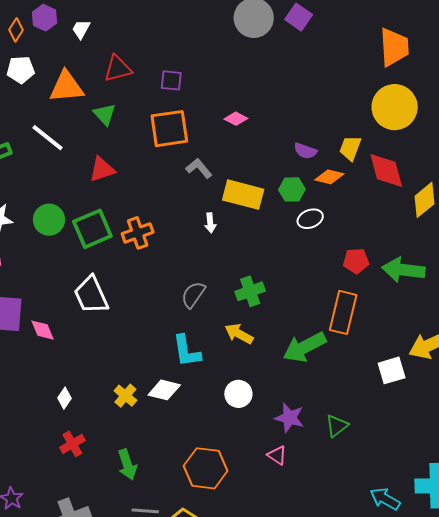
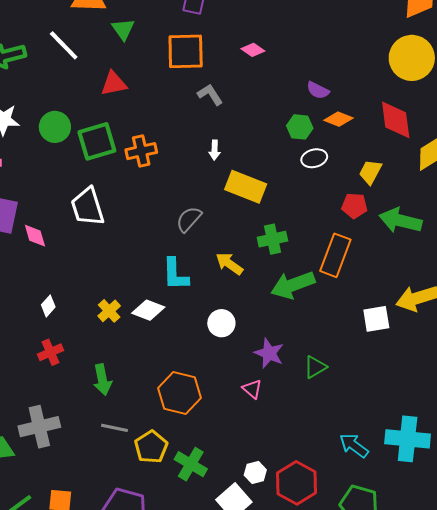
yellow trapezoid: (350, 148) -> (370, 172), moved
yellow rectangle: (243, 195) -> (246, 187), moved
green cross: (250, 291) -> (272, 239), moved

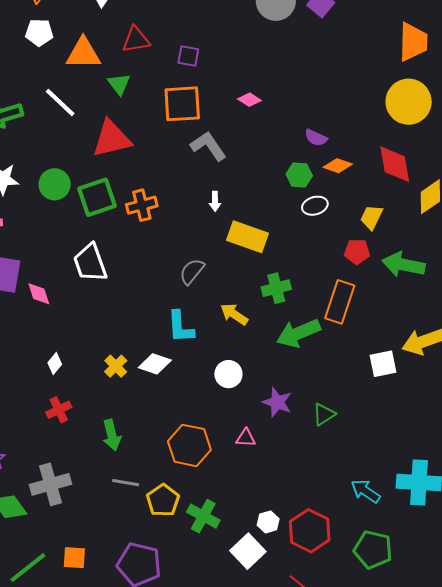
red triangle: (114, 84) -> (112, 139), size x1.5
gray L-shape: (210, 95) -> (208, 146), size x1.4
pink triangle: (252, 389) -> (246, 438), moved, turned -35

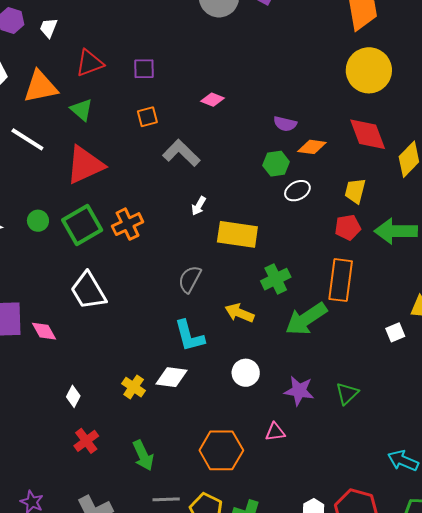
orange square: (182, 104) -> (147, 117), size x0.5
green circle: (55, 184) -> (38, 221), size x0.7
white arrow: (215, 201) -> (199, 206), turned 42
white square: (383, 364) -> (395, 332), size x0.7

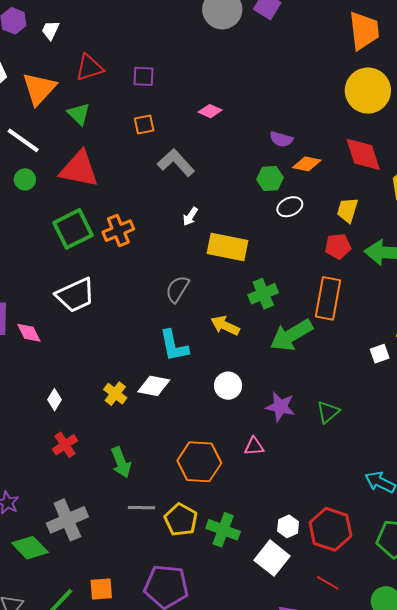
orange triangle: (41, 87) -> (39, 89), turned -39
red triangle: (85, 165) -> (79, 169), turned 33
green circle: (38, 221) -> (25, 179), moved
white trapezoid: (88, 291) -> (75, 295), turned -87

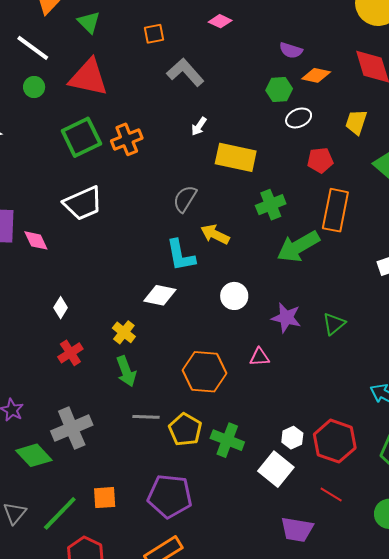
red pentagon: (338, 246) -> (320, 160), moved
yellow arrow: (225, 326) -> (215, 234), moved
yellow cross: (115, 394) -> (124, 332), moved

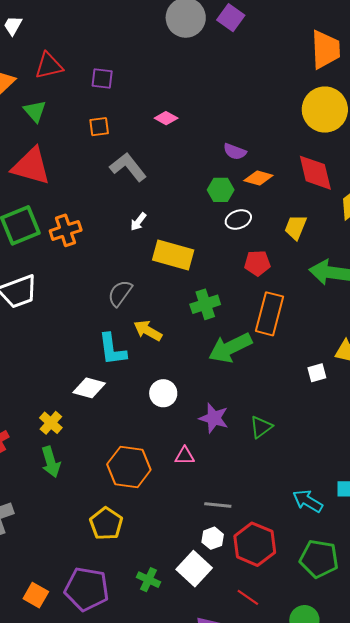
gray line: (146, 417) -> (218, 505), moved
green cross: (227, 440) -> (148, 580), moved, size x0.7
orange square: (105, 498) -> (36, 595), moved, turned 30

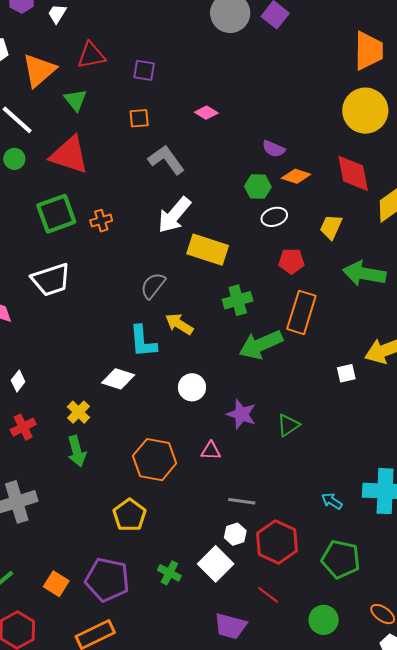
white arrow: (138, 222) -> (174, 215), size x2.0
orange cross: (66, 230) -> (101, 221), size x0.7
cyan arrow: (308, 501) -> (332, 501), size x0.7

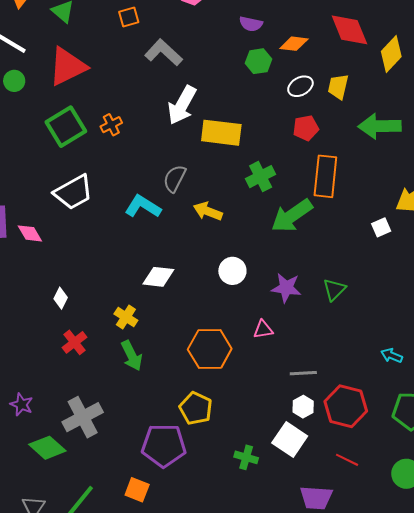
purple semicircle: (274, 149) -> (251, 24), moved
red triangle: (69, 155) -> (67, 66), turned -33
white ellipse: (274, 217) -> (300, 86), moved
cyan L-shape: (143, 341) -> (143, 206), moved, turned 138
purple pentagon: (107, 580) -> (164, 445), moved

